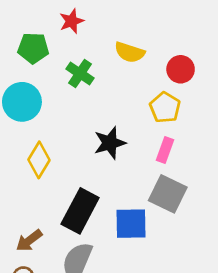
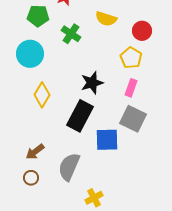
black rectangle: (80, 211) -> (80, 116), moved

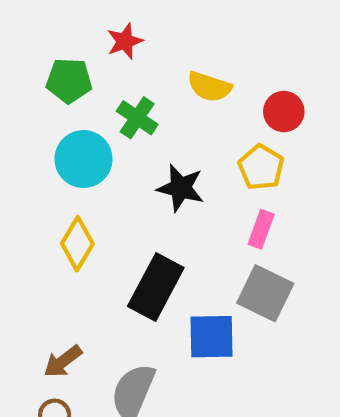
cyan circle: (30, 54) -> (83, 159), moved
black star: (92, 83) -> (181, 188), moved, turned 30

